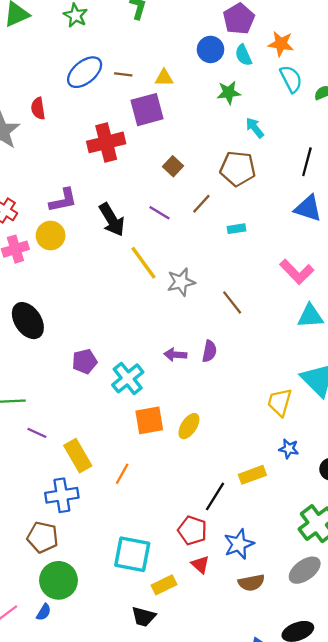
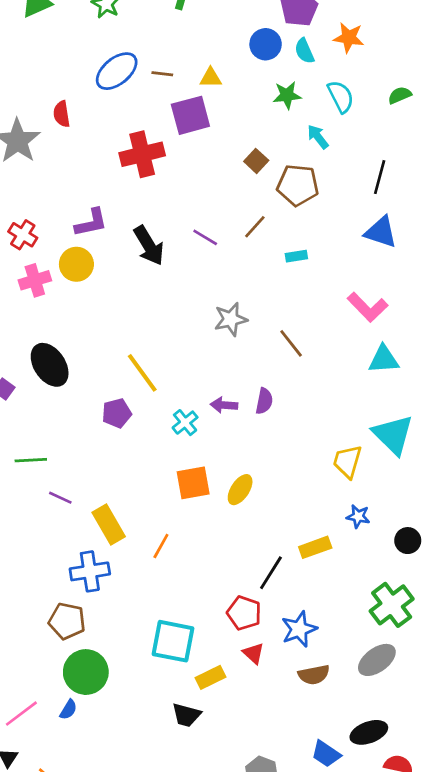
cyan semicircle: (291, 79) -> (341, 97), moved
brown square: (173, 166) -> (256, 161), moved
yellow line: (144, 263) -> (142, 373), moved
cyan cross: (128, 378) -> (185, 423), moved, size x0.7

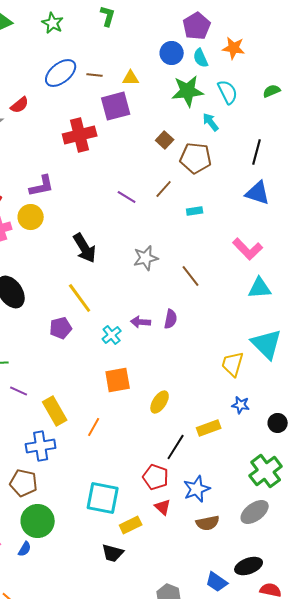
green star: (287, 95) -> (188, 91), size x1.5
red semicircle: (62, 114) -> (20, 105), turned -120
black arrow: (149, 245) -> (85, 248), moved
yellow ellipse: (240, 490) -> (160, 402), moved

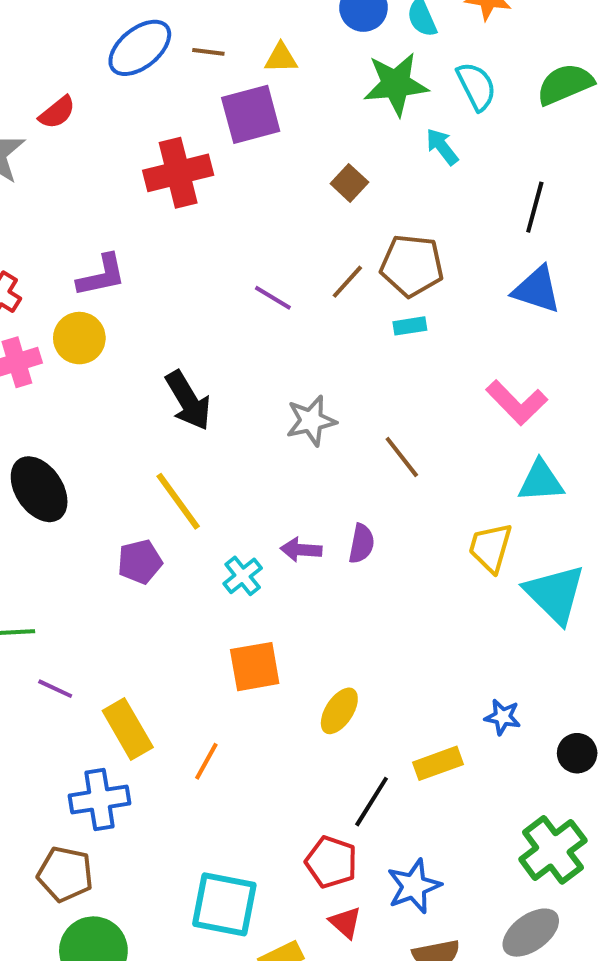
green semicircle: (272, 91) -> (565, 84), size x1.6
brown pentagon: (196, 158) -> (412, 266), moved
yellow trapezoid: (233, 364) -> (490, 548), moved

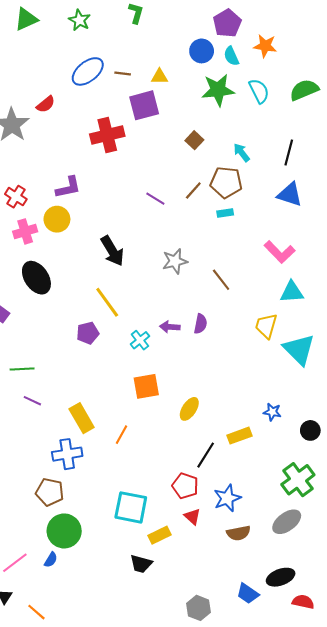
cyan arrow: (442, 147) -> (242, 152), moved
black ellipse: (39, 489) -> (36, 278), moved
purple line: (55, 689) -> (32, 401), moved

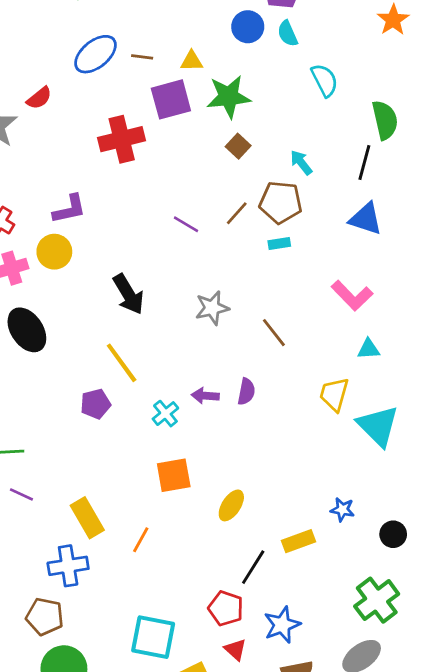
orange star: (265, 46) -> (393, 20), moved, turned 30
green star: (218, 90) -> (229, 97), moved
green semicircle: (304, 90) -> (385, 120), moved, turned 100
cyan triangle: (292, 292) -> (368, 349), size x0.7

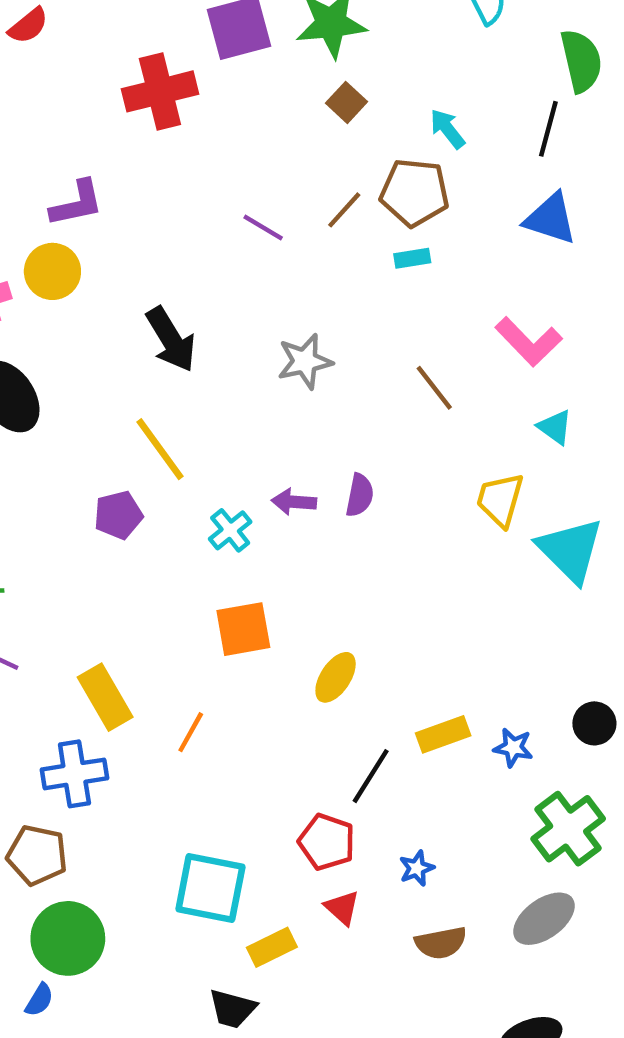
brown line: (274, 333) -> (434, 388), moved
cyan triangle: (368, 349) -> (555, 427), turned 40
blue star: (342, 510) -> (513, 748), moved
blue star: (282, 625) -> (417, 868), size x0.6

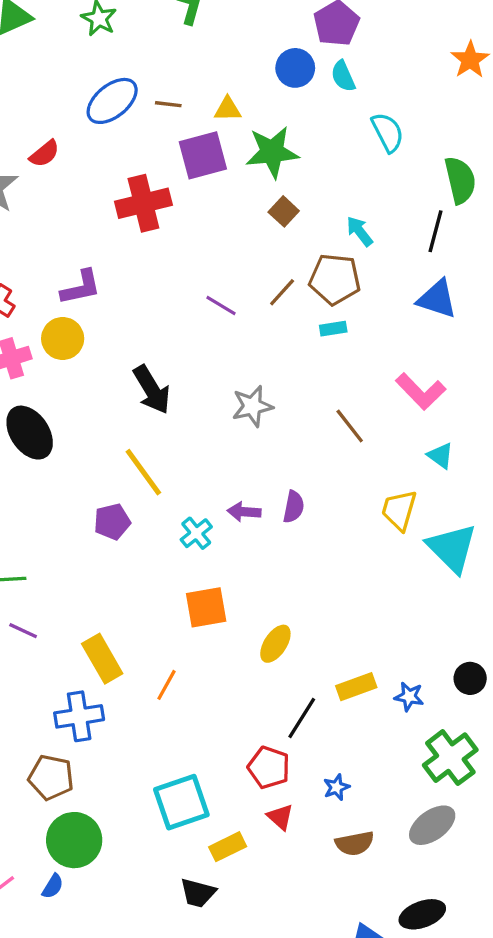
cyan square: (210, 888) -> (181, 802), turned -30

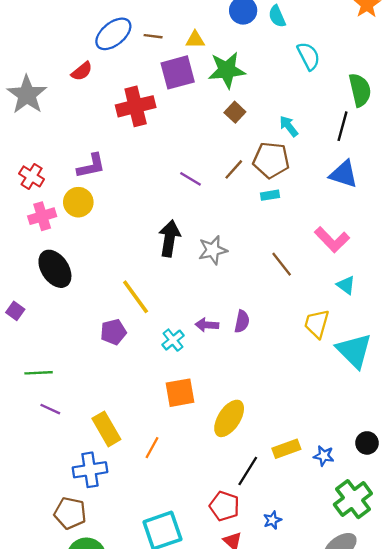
red semicircle: (44, 154) -> (82, 71), moved
black arrow: (152, 390) -> (169, 238), moved, turned -140
yellow ellipse: (275, 644) -> (229, 418), size x1.4

